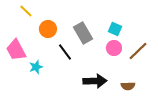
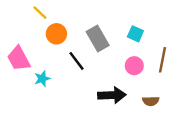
yellow line: (26, 11) -> (40, 13), moved
pink circle: (114, 48) -> (134, 66), moved
brown line: (138, 51) -> (163, 60), turned -35

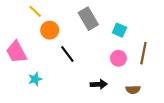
gray rectangle: (98, 39) -> (88, 19), moved
cyan star: (42, 79) -> (35, 79), moved
black arrow: (112, 95) -> (99, 84), size x0.7

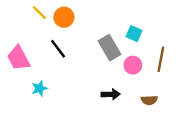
gray rectangle: (88, 19) -> (109, 48), moved
orange circle: (50, 30) -> (64, 17), moved
black line: (67, 54) -> (58, 49), moved

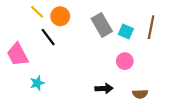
gray rectangle: (109, 48) -> (102, 25), moved
black line: (58, 49) -> (48, 37), moved
brown line: (161, 59) -> (151, 27), moved

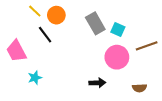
brown line: (151, 27) -> (147, 46), moved, turned 60
pink circle: (125, 61) -> (117, 57), size x1.5
brown semicircle: (140, 94) -> (139, 88), moved

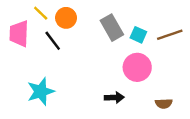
brown line: (147, 46) -> (170, 35), moved
pink trapezoid: (16, 51) -> (19, 34), moved, turned 30
cyan star: (35, 78) -> (41, 91), size x1.6

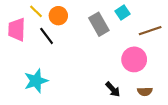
cyan square: (138, 35) -> (122, 12), moved, turned 32
pink circle: (137, 67) -> (134, 59), moved
black arrow: (114, 98) -> (113, 89), moved, turned 49

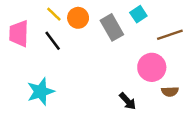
yellow line: (36, 11) -> (54, 14), moved
orange circle: (58, 16) -> (78, 18), moved
brown semicircle: (145, 91) -> (170, 92), moved

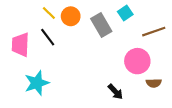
pink trapezoid: (19, 34) -> (20, 45), moved

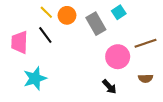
brown line: (154, 32) -> (146, 43), moved
pink circle: (137, 61) -> (118, 57), moved

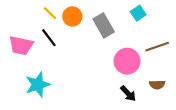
cyan square: (119, 12) -> (138, 13), moved
pink trapezoid: (19, 42) -> (21, 46), turned -80
black arrow: (109, 87) -> (128, 94), moved

